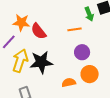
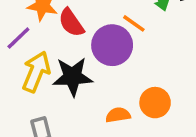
orange line: (75, 29) -> (134, 23), turned 40
purple circle: (82, 52) -> (112, 45), moved, size x1.5

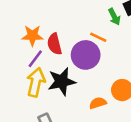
red semicircle: (71, 23) -> (55, 44), turned 30
purple line: (18, 38) -> (35, 59), moved

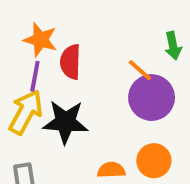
purple circle: (86, 55) -> (152, 98), moved
purple line: (35, 59) -> (35, 76), turned -42

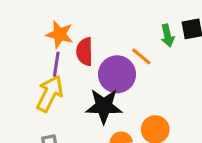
purple circle: (152, 98) -> (117, 74), moved
black star: (65, 122) -> (104, 106), moved

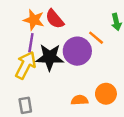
red semicircle: (85, 52) -> (55, 19), moved, turned -40
black star: (104, 106) -> (50, 57), moved

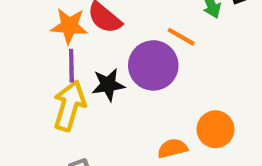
black star: (50, 57) -> (108, 85), size x0.7

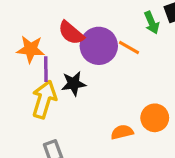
orange star: (69, 26) -> (31, 49), moved
purple circle: (153, 65) -> (99, 46), moved

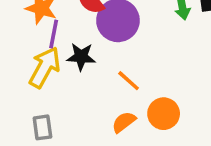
orange line: (129, 48) -> (129, 81), moved
orange semicircle: (122, 132) -> (124, 122), turned -35

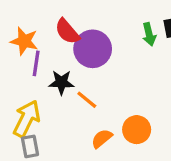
yellow arrow: (45, 67) -> (27, 119), moved
orange line: (129, 81) -> (87, 100), moved

